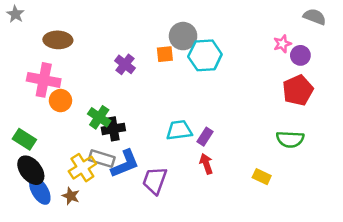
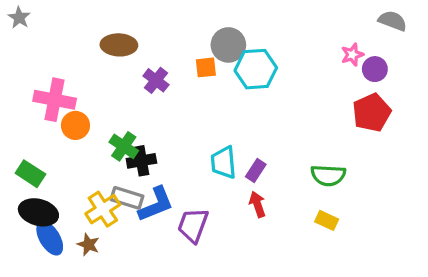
brown ellipse: (58, 40) -> (119, 45), moved
cyan trapezoid: (179, 130) -> (224, 162), turned -88
green semicircle: (290, 139) -> (328, 175), moved
black ellipse: (31, 170) -> (38, 212), turned -36

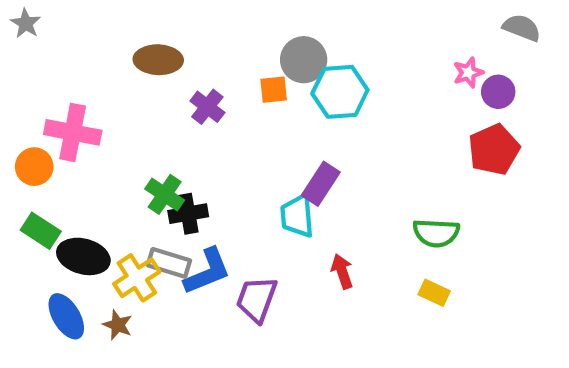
orange circle: (75, 125) -> (34, 167), moved
purple rectangle: (256, 170) -> (321, 184), moved, size x1.4
black ellipse: (38, 212) -> (83, 256), moved

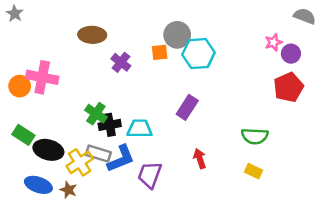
orange circle: (34, 167) -> (20, 86), moved
cyan trapezoid: (297, 216) -> (140, 129), moved, turned 96
blue ellipse: (66, 316) -> (38, 185), turned -40

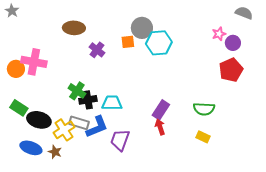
purple rectangle: (187, 107) -> (161, 110), moved

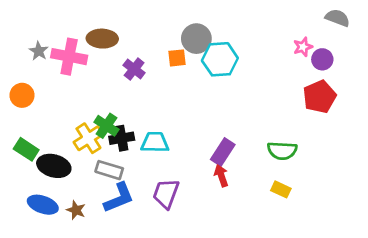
gray star: (12, 11) -> (39, 51), moved
pink cross: (34, 62) -> (69, 57), moved
blue L-shape: (97, 127) -> (119, 198), moved
yellow cross: (64, 130) -> (88, 138), moved

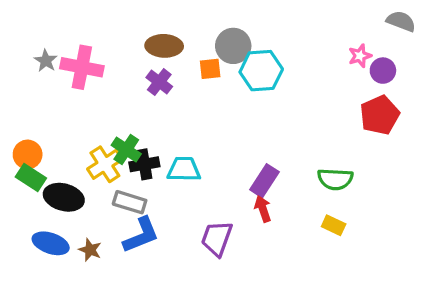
brown ellipse: (102, 39) -> (164, 46), moved
orange circle: (22, 95) -> (28, 154), moved
purple trapezoid: (166, 194) -> (217, 238), moved

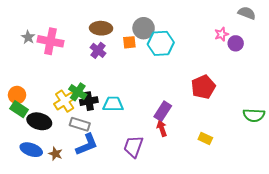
red pentagon: (380, 115) -> (203, 87), moved
green semicircle: (335, 179) -> (254, 115), moved

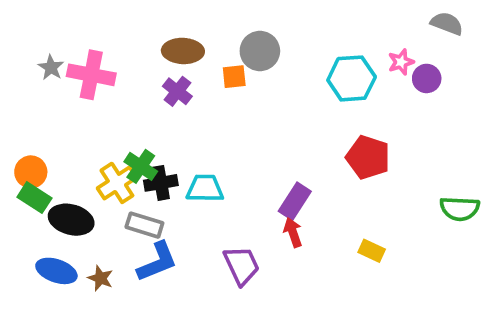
cyan hexagon: (161, 43) -> (352, 78), moved
red pentagon: (203, 87) -> (368, 157), turned -30
purple trapezoid: (133, 147) -> (242, 265), turned 135

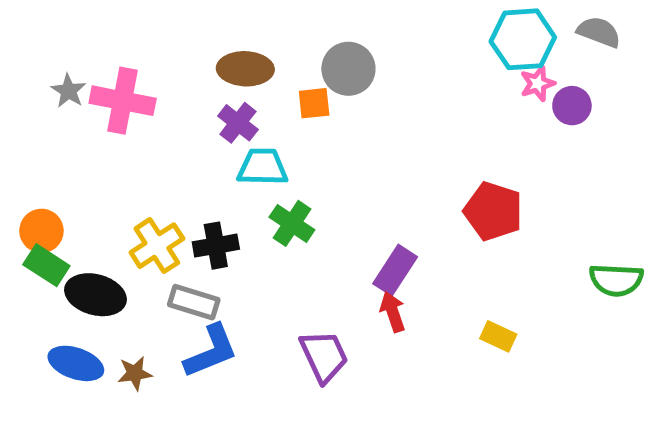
cyan hexagon: (352, 78) -> (523, 39), moved
green cross: (141, 166) -> (292, 223), moved
cyan trapezoid: (205, 188) -> (263, 167), moved
brown star: (100, 278) -> (135, 373), turned -30

